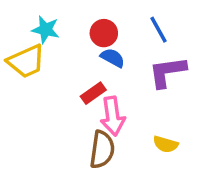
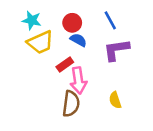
yellow trapezoid: (26, 61) -> (40, 42), moved
yellow semicircle: (166, 144) -> (115, 100), turned 56

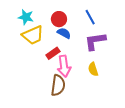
yellow semicircle: (115, 100) -> (93, 69), moved

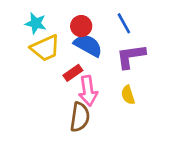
blue semicircle: (64, 33) -> (88, 45), size x1.5

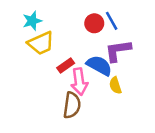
cyan star: (36, 23) -> (32, 21), turned -30
red circle: (81, 26) -> (94, 23), moved
blue semicircle: (88, 45) -> (99, 66), moved

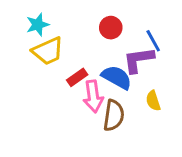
blue line: (112, 21) -> (153, 41), moved
yellow semicircle: (115, 85) -> (153, 101), moved
brown semicircle: (72, 105) -> (114, 115), moved

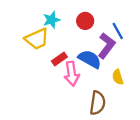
cyan star: (38, 25) -> (51, 20), moved
purple L-shape: (139, 60) -> (107, 46), turned 135
brown semicircle: (114, 115) -> (98, 103), moved

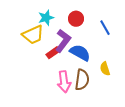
purple L-shape: (107, 46) -> (63, 41), moved
pink arrow: (72, 74) -> (64, 82), moved
brown semicircle: (98, 103) -> (82, 80), moved

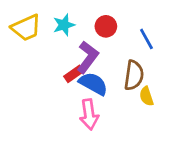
yellow trapezoid: (33, 35) -> (26, 28), moved
blue semicircle: (80, 53) -> (93, 84), moved
brown semicircle: (82, 80) -> (134, 75), moved

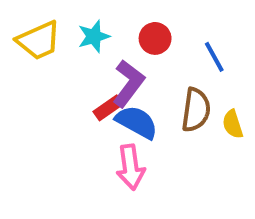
yellow semicircle: (146, 96) -> (233, 124), moved

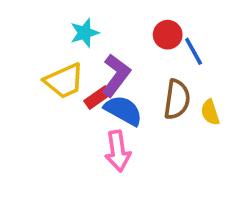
red circle: (155, 38) -> (168, 35), moved
yellow trapezoid: (39, 40) -> (64, 81), moved

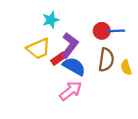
red circle: (168, 35) -> (102, 31), moved
blue line: (194, 51) -> (116, 31), turned -63
pink arrow: (118, 151) -> (71, 91), turned -120

